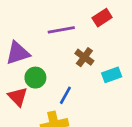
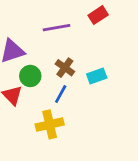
brown cross: (84, 57) -> (65, 68), moved
cyan rectangle: (112, 75) -> (97, 76), moved

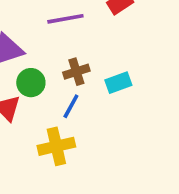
brown cross: (65, 68) -> (76, 72), turned 36

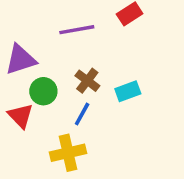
brown cross: (76, 72) -> (87, 81), turned -35

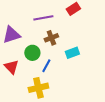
brown cross: (87, 81) -> (51, 38), moved, turned 32
green circle: (43, 91) -> (32, 53), moved

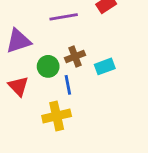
brown cross: (51, 38) -> (75, 57), moved
blue line: (46, 66) -> (68, 85), turned -40

